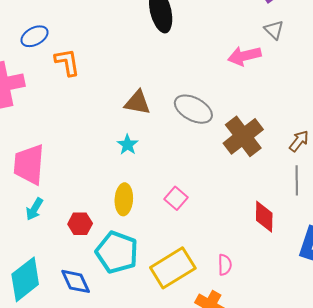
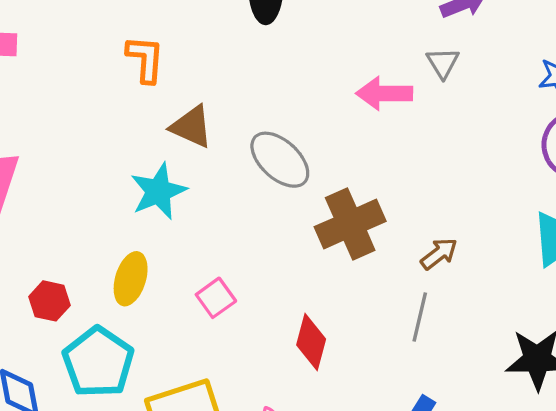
orange L-shape: (67, 62) -> (145, 59), moved
cyan star: (128, 145) -> (158, 191), size x1.6
red diamond: (264, 217) -> (311, 342), moved

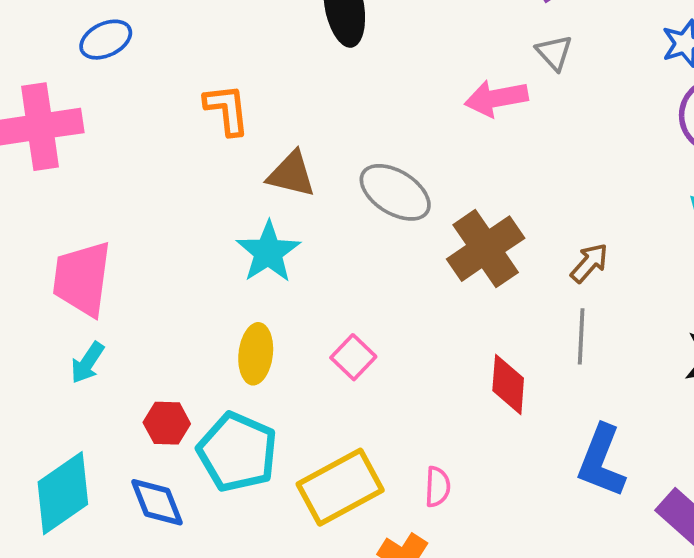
red hexagon: (50, 301) -> (167, 423), moved
red diamond: (311, 342) -> (508, 384), moved

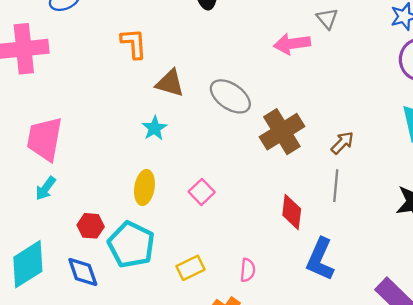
cyan star: (268, 252) -> (154, 128), size x0.7
blue L-shape: (601, 461) -> (320, 259), moved
yellow rectangle: (340, 487) -> (190, 268), size x0.6

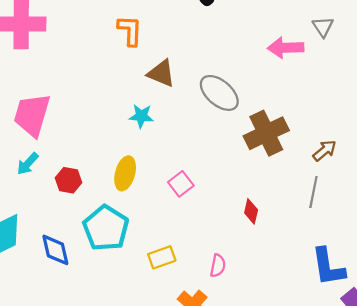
cyan star: (154, 128) -> (141, 116), turned 30
red diamond: (292, 212) -> (251, 211), moved, size x0.7
red hexagon: (91, 226) -> (69, 180), moved
blue L-shape: (320, 259) -> (328, 267), moved, turned -39

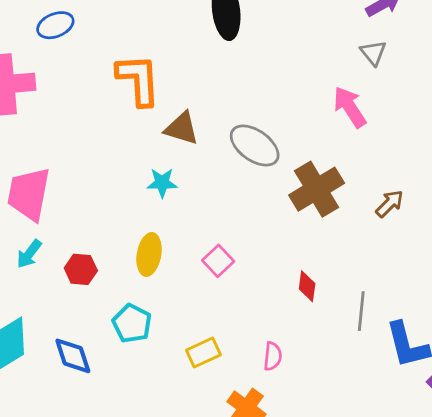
orange L-shape: (130, 31) -> (138, 80), size x1.4
pink arrow: (286, 48) -> (350, 107), moved, turned 64
gray line: (313, 192) -> (361, 311), moved
cyan pentagon: (106, 228) -> (132, 323), size x0.7

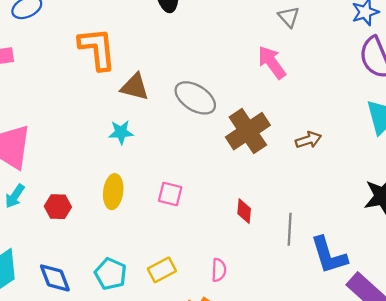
brown arrow: (390, 204) -> (308, 140), turned 30
pink square: (218, 261) -> (170, 194), turned -30
cyan pentagon: (132, 323) -> (111, 274), moved

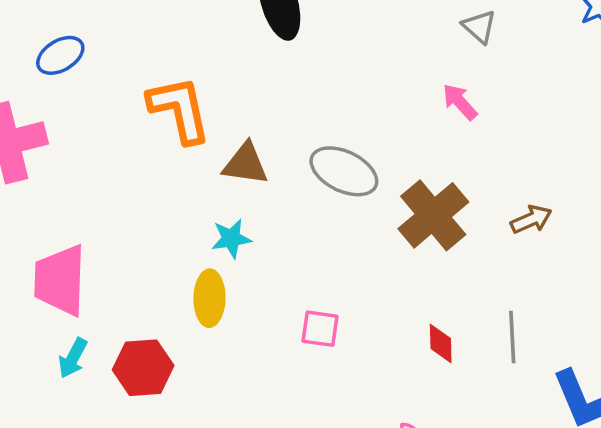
pink arrow: (272, 62) -> (460, 102), size x0.7
yellow ellipse: (113, 192) -> (209, 298), moved
red hexagon: (58, 207) -> (143, 368), size x1.4
gray line: (290, 229) -> (512, 337), moved

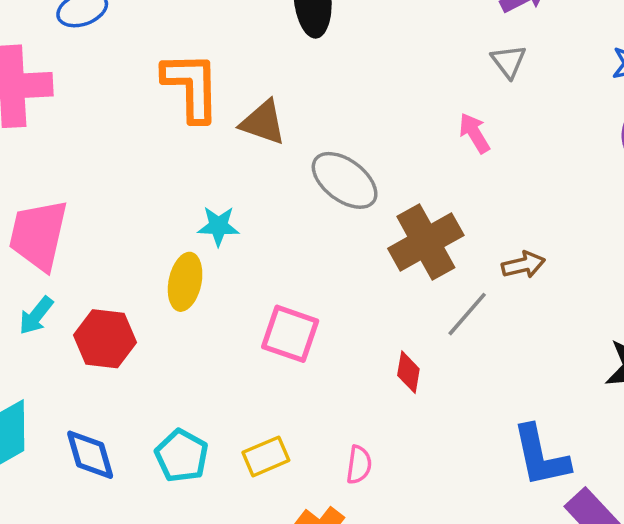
brown triangle: (245, 164) -> (263, 122), moved
pink square: (320, 329) -> (290, 334), size x1.4
gray line: (512, 337) -> (467, 314), moved, turned 33

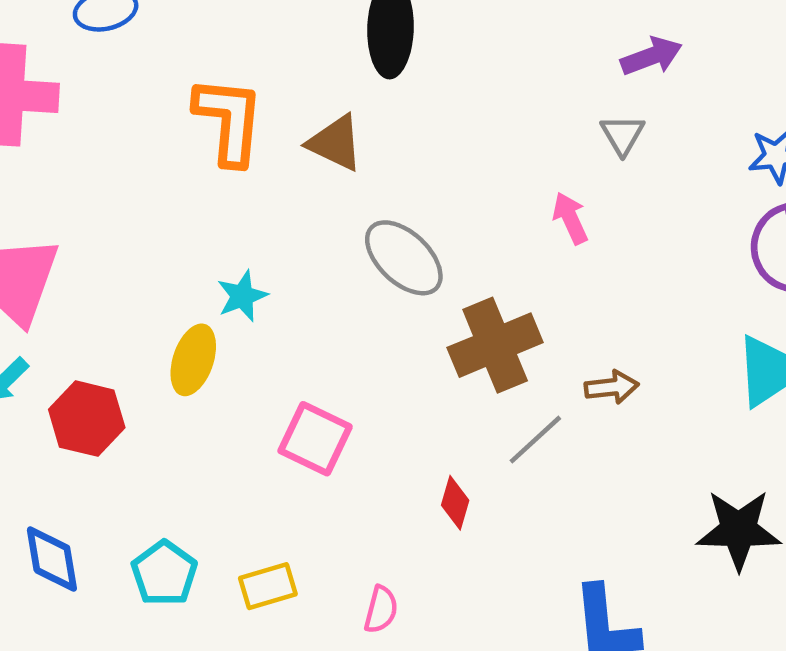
brown triangle: (263, 122) -> (335, 143), moved
cyan star: (218, 226) -> (242, 296), turned -30

